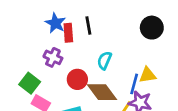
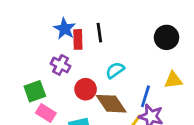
cyan semicircle: (104, 60) -> (115, 70), turned 30
yellow triangle: (148, 75) -> (173, 80), moved
green square: (30, 83) -> (35, 91), turned 30

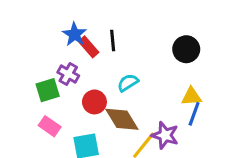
red rectangle: (78, 39) -> (89, 47), turned -42
green square: (35, 91) -> (48, 90), moved
blue line: (145, 96) -> (194, 114), moved

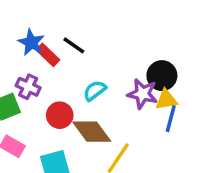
black line: (113, 40) -> (74, 45), turned -45
black circle: (186, 49) -> (162, 76), moved
purple star: (165, 135) -> (143, 94), moved

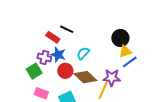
blue star: (31, 42) -> (58, 55), moved
purple star: (143, 94) -> (112, 78), moved
blue line: (171, 119) -> (130, 62), turned 49

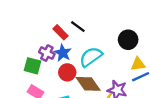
black circle: (120, 38) -> (128, 40), moved
cyan semicircle: (83, 53) -> (91, 57), size x1.5
green square: (34, 71) -> (32, 66), turned 35

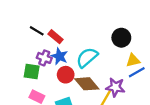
black line: (78, 27) -> (37, 31), moved

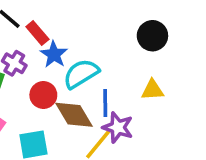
black circle: (121, 38) -> (152, 36), moved
blue star: (60, 56) -> (54, 54), moved
blue line: (137, 72) -> (105, 103), moved, turned -70

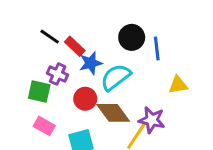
black circle: (152, 36) -> (132, 37), moved
blue star: (54, 54) -> (91, 63), turned 30
blue line: (105, 103) -> (157, 49), moved

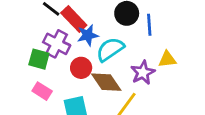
red rectangle: (75, 46) -> (74, 19), size x1.4
purple cross: (58, 74) -> (57, 44), size x1.4
purple star: (152, 120) -> (143, 73), moved, turned 30

